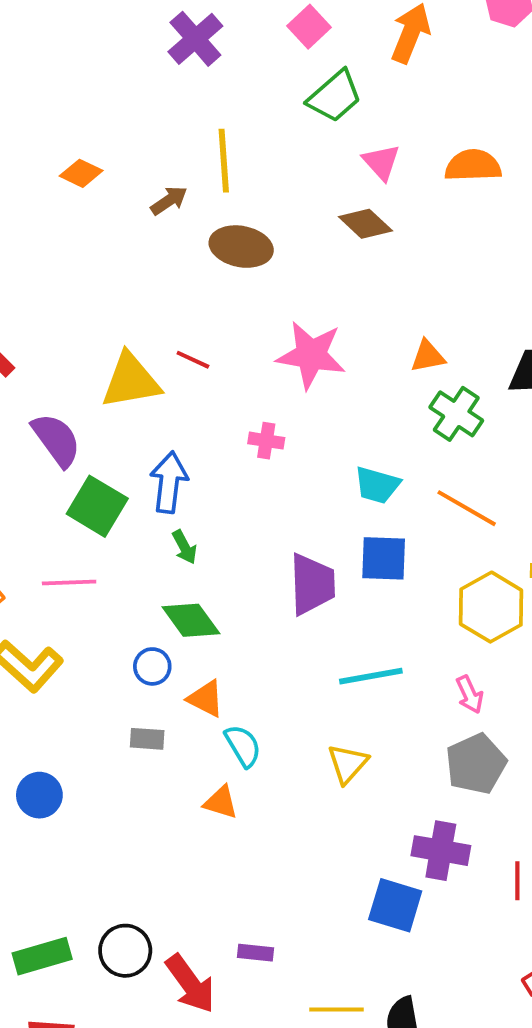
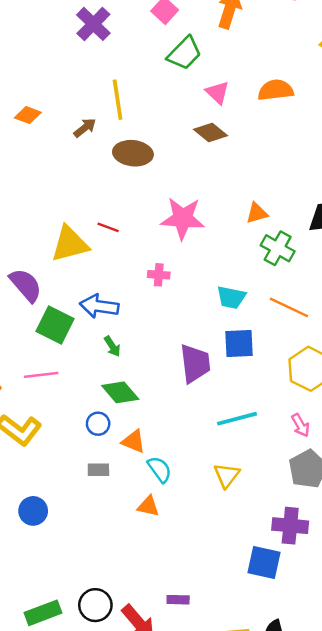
blue arrow: (169, 482) -> (99, 306), turned -84

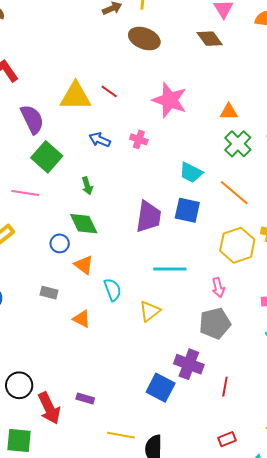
blue arrow: (99, 306) -> (100, 140), moved, size x0.7
cyan semicircle: (160, 469) -> (113, 290), moved
gray rectangle: (98, 470) -> (49, 293), moved

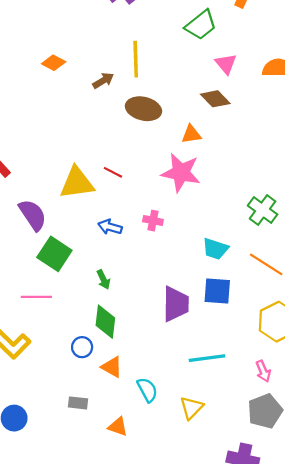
orange triangle: (229, 112) -> (191, 134), moved
green diamond: (84, 224) -> (105, 322), turned 40

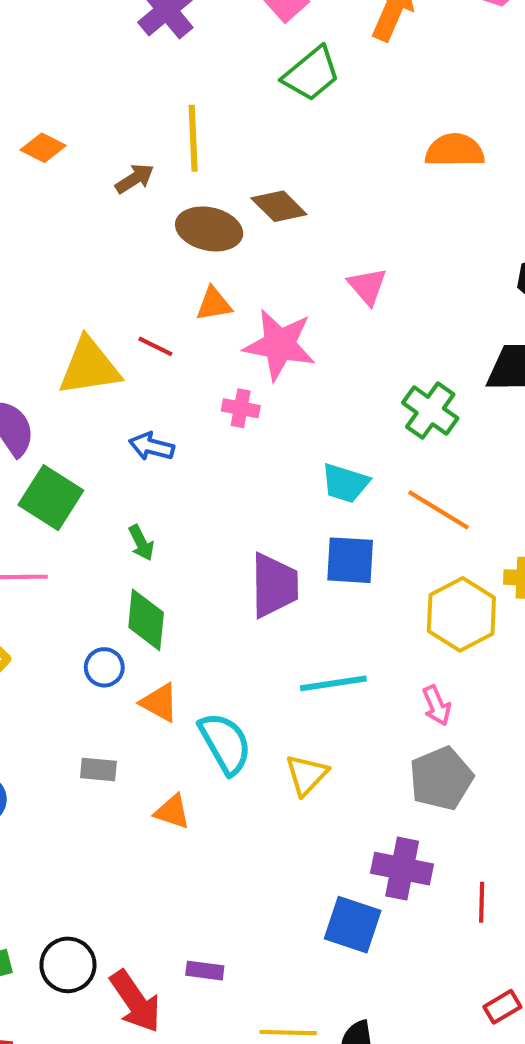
pink triangle: (226, 64) -> (367, 286), moved
brown diamond: (215, 99) -> (279, 206), moved
orange triangle: (191, 134) -> (214, 304), moved
pink cross: (153, 221) -> (241, 408), moved
cyan semicircle: (147, 390) -> (225, 743), size x1.4

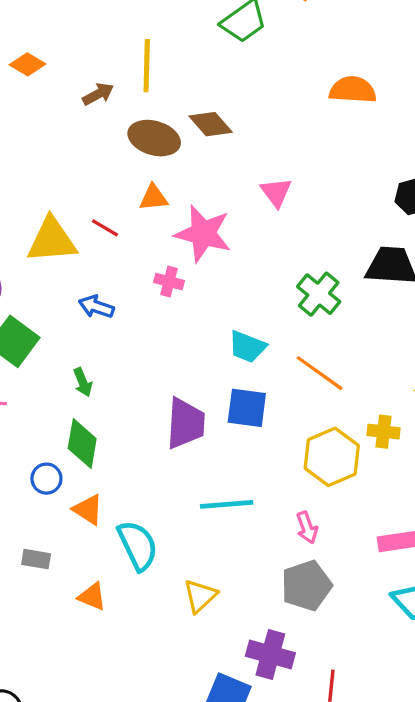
yellow triangle: (307, 775) -> (200, 596), moved

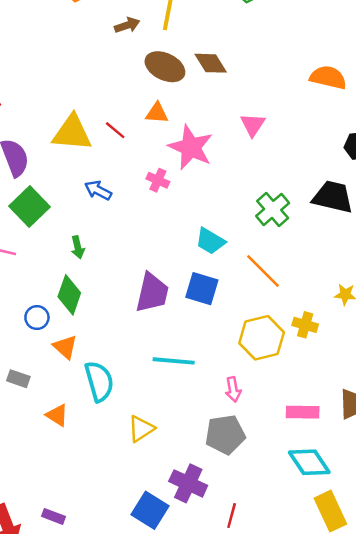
orange semicircle: (353, 90) -> (328, 77), moved

